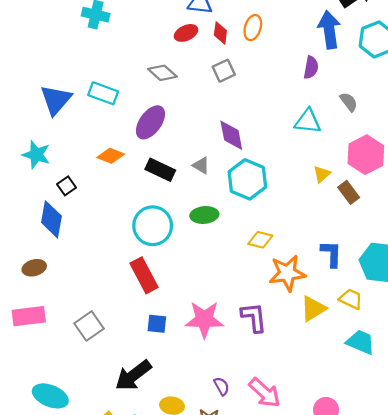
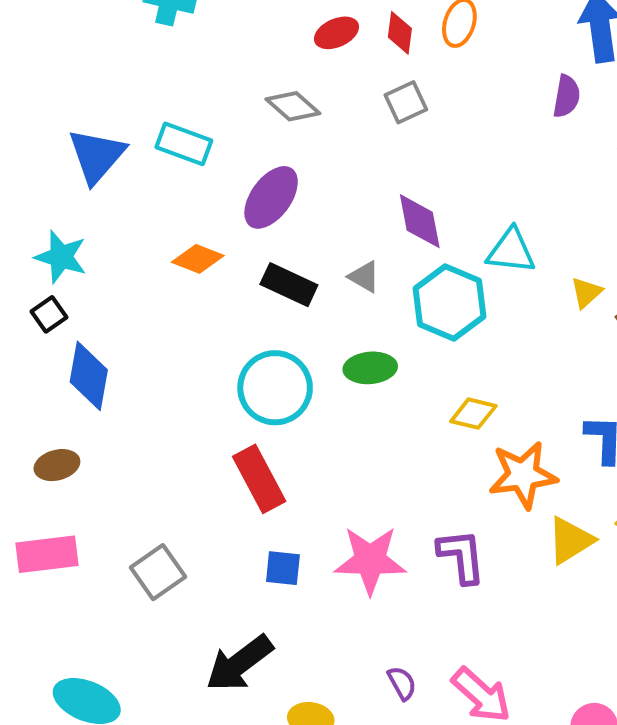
cyan triangle: (308, 121) -> (511, 251), moved
black square: (66, 186) -> (49, 314), moved

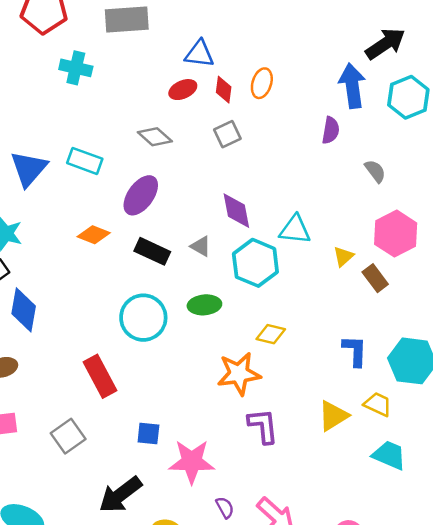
orange star: (523, 475) -> (239, 374), moved
red rectangle: (259, 479) -> (100, 376), moved
pink star: (370, 560) -> (192, 462), moved

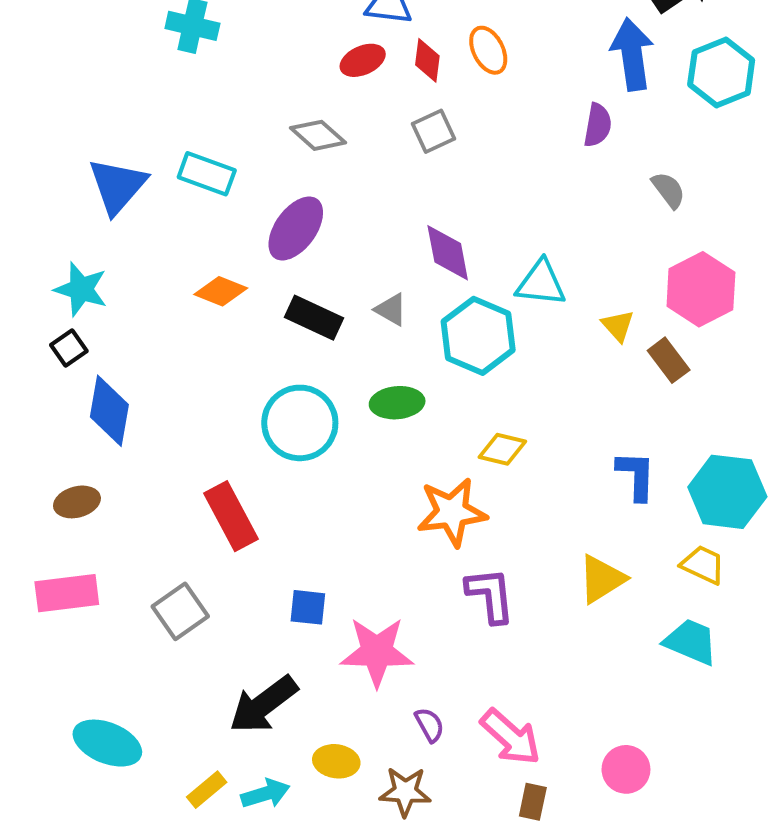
orange ellipse: (262, 83) -> (488, 50), turned -44
yellow triangle: (343, 256) -> (618, 326), turned -30
yellow trapezoid: (378, 404) -> (703, 565), moved

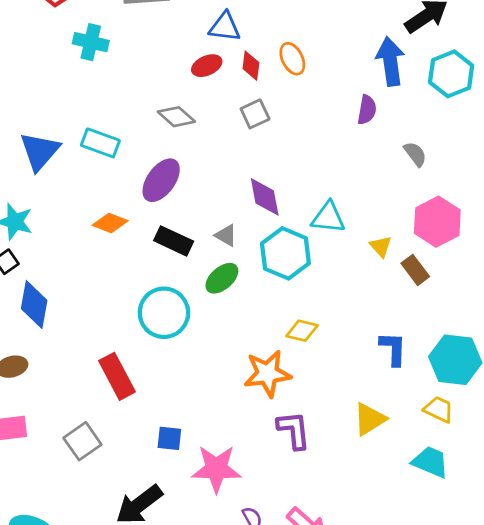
green ellipse: (397, 403) -> (222, 278), moved, turned -36

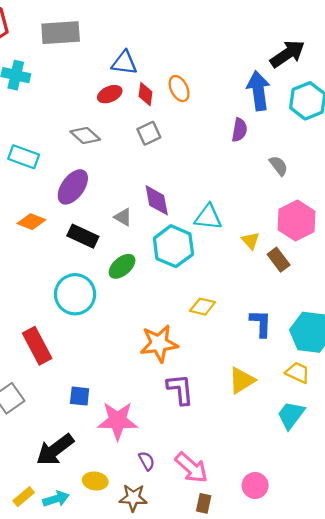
gray triangle: (226, 235) -> (123, 217), moved
yellow diamond: (302, 331) -> (203, 307), moved
cyan trapezoid: (430, 462) -> (291, 415), turned -76

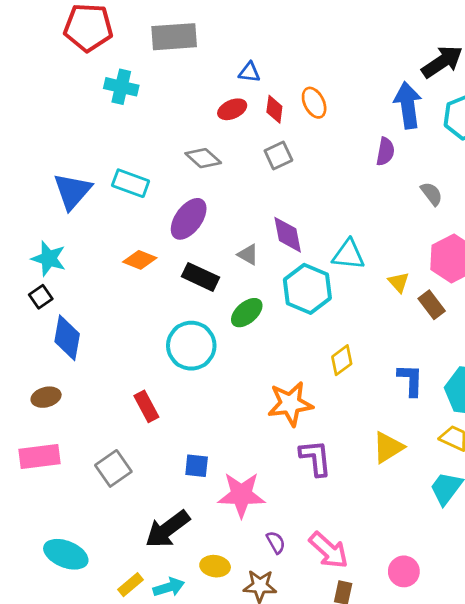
blue triangle: (124, 63) -> (249, 72), size x0.7
yellow diamond: (203, 307) -> (342, 360), turned -50
red rectangle: (37, 346) -> (146, 406), size x0.7

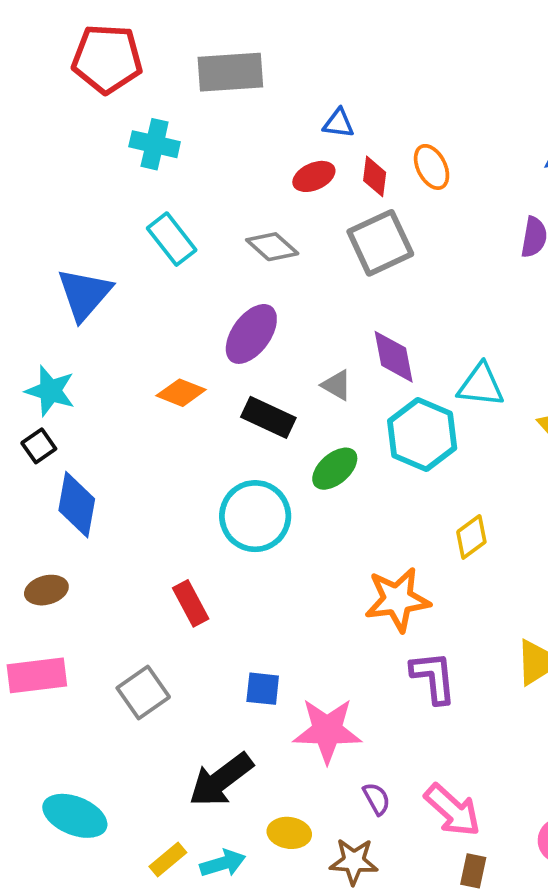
gray square: (278, 155) -> (380, 243), size x1.6
cyan rectangle: (131, 183) -> (172, 239), moved, turned 32

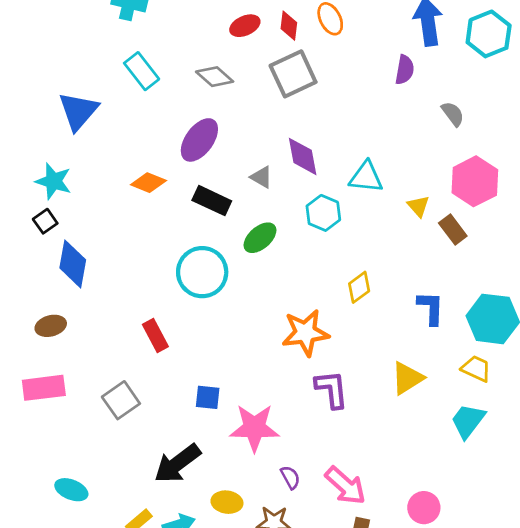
cyan hexagon: (422, 434) -> (323, 213), size x0.7
cyan ellipse: (75, 816) -> (71, 490), size x0.7

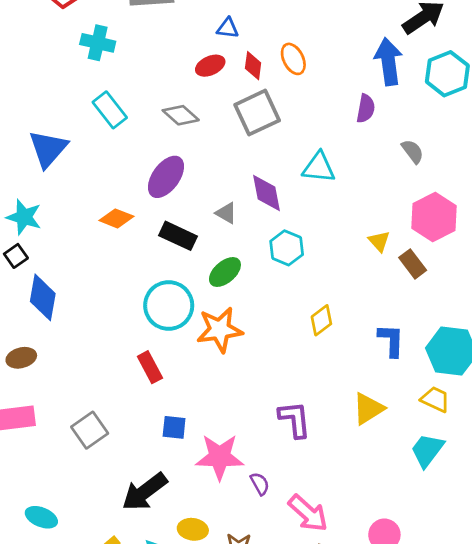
cyan triangle: (366, 177) -> (319, 167), moved
orange star: (305, 333) -> (220, 330), moved
red rectangle: (155, 335) -> (150, 367), moved
purple semicircle: (290, 477) -> (260, 484), moved

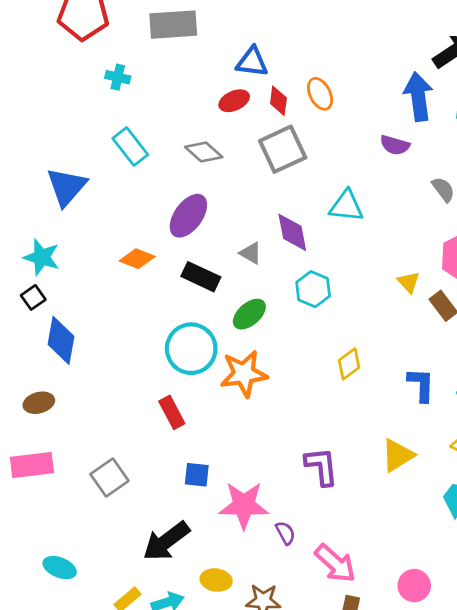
blue triangle: (228, 28) -> (252, 62), size x1.4
cyan cross: (98, 43) -> (118, 77), size x0.7
purple semicircle: (366, 109) -> (395, 145), turned 96

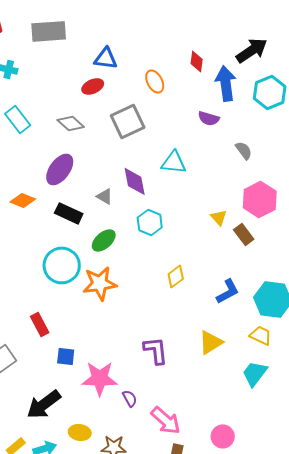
red diamond: (278, 101) -> (197, 61), moved
blue L-shape: (421, 385) -> (228, 291), turned 60
red rectangle: (172, 412) -> (40, 324), moved

